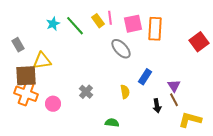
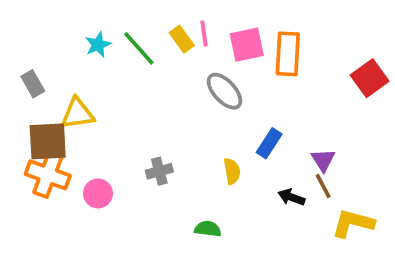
gray cross: (86, 92) -> (159, 171), turned 32
black arrow: (157, 106) -> (291, 197), turned 120

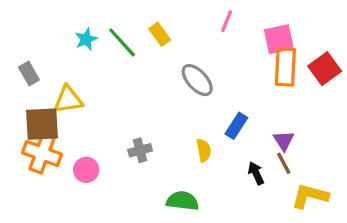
pink line: (204, 33) -> (227, 21), moved, turned 30
pink square: (247, 45) -> (279, 39), moved
orange rectangle: (288, 54) -> (285, 67), moved
black arrow: (291, 197) -> (256, 173), turned 45
green semicircle: (208, 229) -> (182, 201), size x1.4

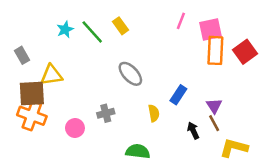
pink line: (227, 21) -> (181, 21), moved
gray ellipse: (197, 80) -> (130, 74), moved
pink circle: (86, 170) -> (75, 128), moved

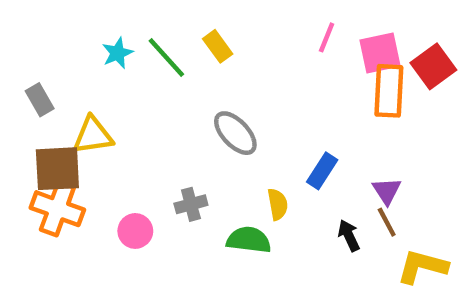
red square: (245, 52) -> (433, 66), moved
green semicircle: (138, 151) -> (249, 240), moved

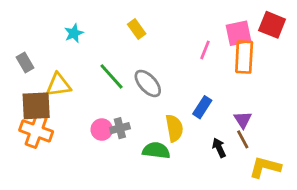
pink line: (327, 37) -> (205, 50), moved
green line: (166, 57) -> (112, 76), moved
red square: (433, 66) -> (272, 25), moved, turned -32
yellow semicircle: (278, 204) -> (174, 128), size x1.4
pink circle: (135, 231) -> (102, 130), moved

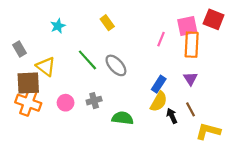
yellow triangle: (58, 85) -> (46, 67), turned 45
purple triangle: (243, 120) -> (191, 79), moved
yellow semicircle: (174, 128) -> (159, 102), moved, turned 40
pink circle: (102, 130) -> (66, 103), moved

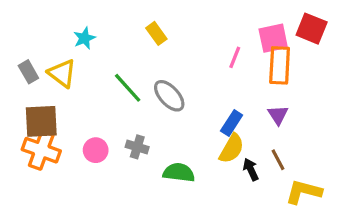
yellow triangle: (46, 67) -> (62, 73), moved
gray cross: (94, 101) -> (137, 147), turned 32

